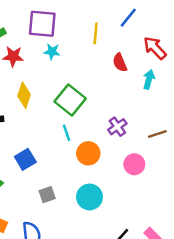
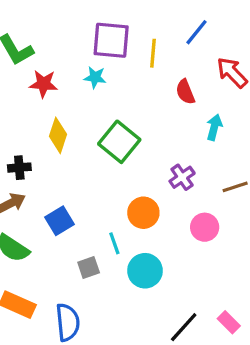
purple square: (42, 24) -> (111, 40), moved
cyan arrow: (149, 79) -> (214, 127), moved
cyan line: (66, 133) -> (114, 243), moved

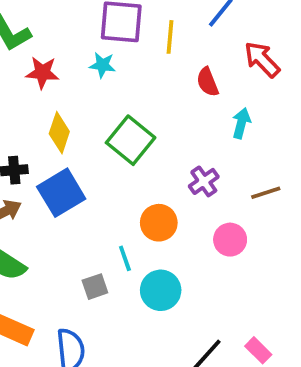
blue square: (60, 221) -> (61, 193), moved, size x1.4

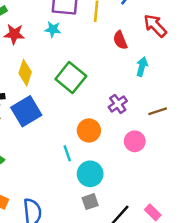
gray square: (95, 287) -> (90, 202), moved

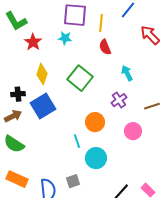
red star: (14, 34) -> (33, 42), turned 30
red semicircle: (120, 40) -> (105, 47), moved
cyan arrow: (142, 67) -> (127, 73), moved, turned -42
gray square: (90, 202) -> (73, 181), moved

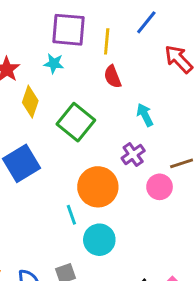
yellow diamond: (42, 74) -> (30, 102), moved
orange circle: (95, 122) -> (98, 187), size x1.4
pink circle: (133, 131) -> (160, 187), moved

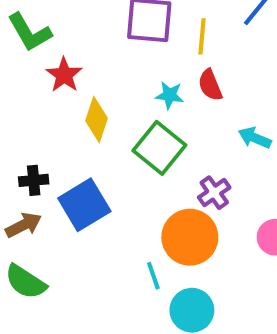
cyan star: (54, 63) -> (170, 95), moved
cyan arrow: (145, 115) -> (255, 138), turned -40
purple cross: (133, 155) -> (214, 193), moved

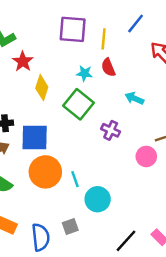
purple cross: (214, 193) -> (111, 130), turned -30
blue square: (84, 205) -> (35, 137), turned 32
orange circle: (190, 237) -> (45, 172), moved

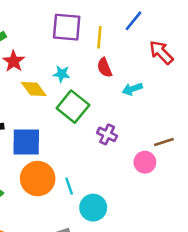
cyan star: (85, 73) -> (62, 74), moved
yellow diamond: (42, 88) -> (34, 89), turned -55
cyan arrow: (134, 98) -> (132, 89), moved, turned -42

